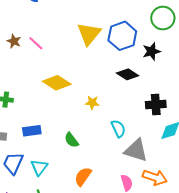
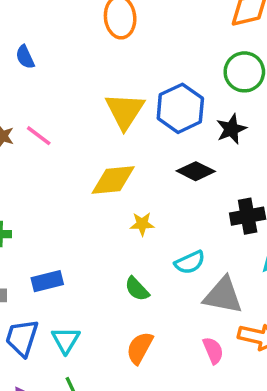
yellow diamond: (57, 83) -> (113, 180), moved, turned -32
cyan semicircle: (118, 129) -> (190, 262), turned 96
green semicircle: (71, 140) -> (137, 289), moved

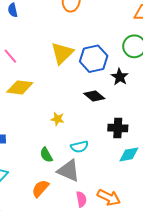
black star: (231, 129) -> (120, 77), turned -30
yellow diamond: (113, 180) -> (20, 87), moved
gray triangle: (223, 295) -> (69, 171), moved

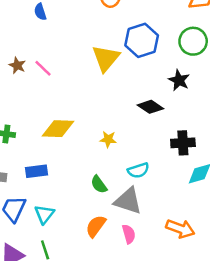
blue hexagon: (94, 59) -> (142, 40), moved
yellow diamond: (20, 87) -> (58, 129), moved
pink semicircle: (81, 199) -> (129, 234), moved

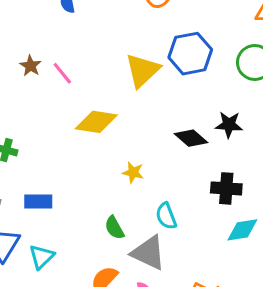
black star: (179, 80) -> (229, 125), moved, turned -30
yellow diamond: (58, 129) -> (96, 122), moved
cyan semicircle: (138, 170) -> (166, 216), turned 80

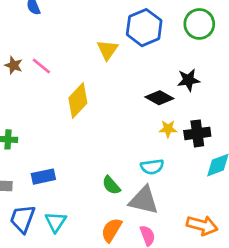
yellow triangle: (143, 70) -> (107, 50), size x0.7
yellow diamond: (96, 122) -> (78, 101), turned -44
yellow star: (133, 172) -> (168, 129), moved
cyan semicircle: (166, 216) -> (152, 167), turned -65

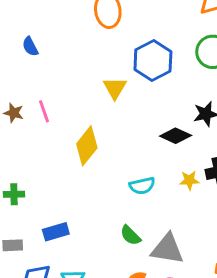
pink line: (41, 66) -> (44, 111), turned 36
yellow star: (168, 129) -> (189, 180), moved
cyan semicircle: (152, 167) -> (142, 186), moved

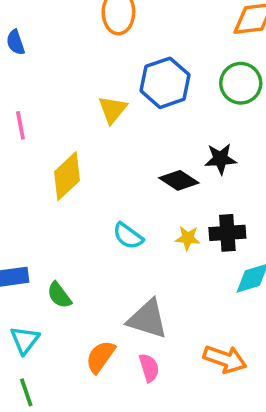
cyan semicircle: (142, 186) -> (128, 236), turned 40
green semicircle: (130, 235) -> (59, 295), moved

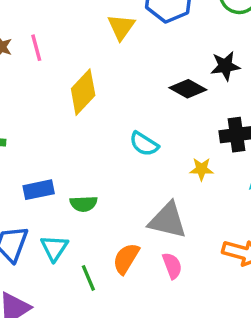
yellow star: (188, 238) -> (201, 169), moved
green semicircle: (59, 295) -> (84, 204), turned -52
green line: (26, 392) -> (88, 278), moved

